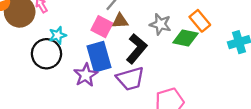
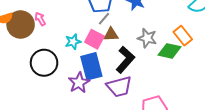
cyan star: (58, 35) -> (73, 42), moved

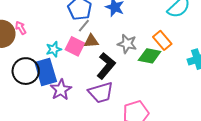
blue rectangle: (91, 66) -> (46, 72), moved

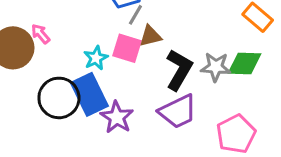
gray star: (127, 44) -> (216, 67), moved
green diamond: (150, 56) -> (245, 63), moved

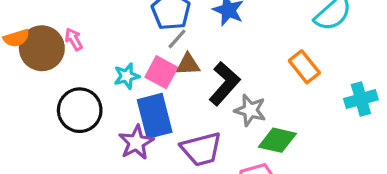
green diamond: (245, 63) -> (277, 140), moved
black L-shape: (179, 70) -> (224, 84), moved
blue rectangle: (89, 94) -> (155, 116), moved

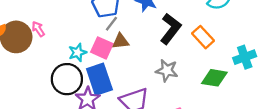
black L-shape: (224, 84) -> (171, 29), moved
black circle: (80, 110) -> (67, 79), moved
green diamond: (277, 140) -> (214, 78), moved

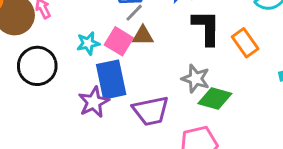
black L-shape: (171, 29) -> (206, 28), turned -44
green diamond: (214, 78) -> (215, 99), moved
black circle: (67, 79) -> (37, 66), moved

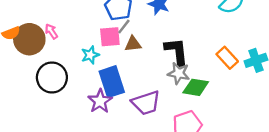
black L-shape: (206, 28) -> (177, 51), moved
pink square: (119, 41) -> (110, 37), moved, turned -30
orange rectangle: (245, 43) -> (227, 58), moved

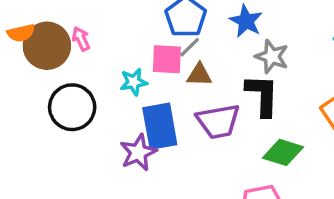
gray star: (179, 73) -> (272, 57), moved
purple trapezoid: (146, 103) -> (218, 121), moved

